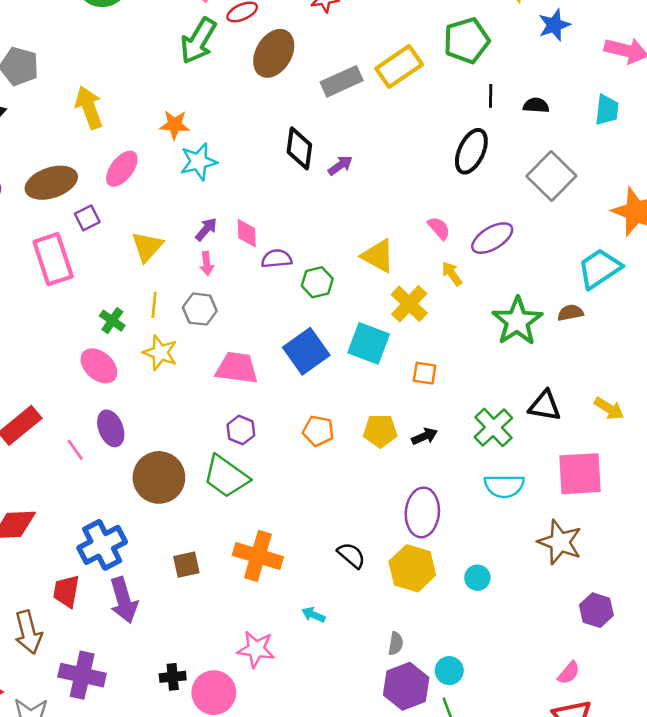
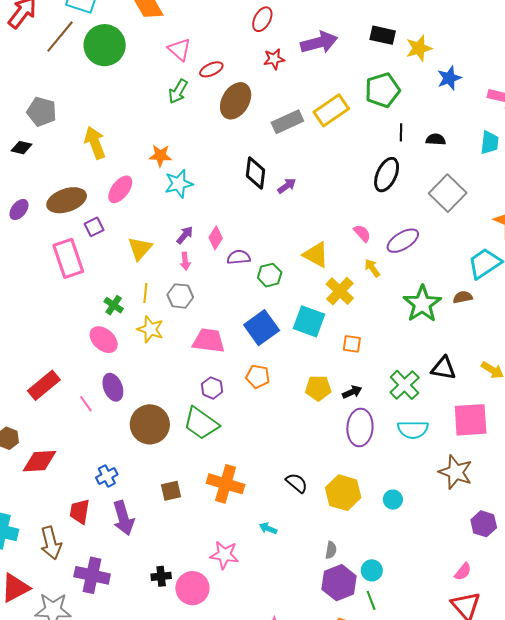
green arrow: (198, 41) -> (178, 91), size x0.7
pink diamond: (247, 233) -> (216, 238), turned 35
orange pentagon: (318, 431) -> (258, 377), moved
purple ellipse: (422, 512) -> (360, 428), moved
blue cross: (102, 545) -> (107, 476), size x0.6

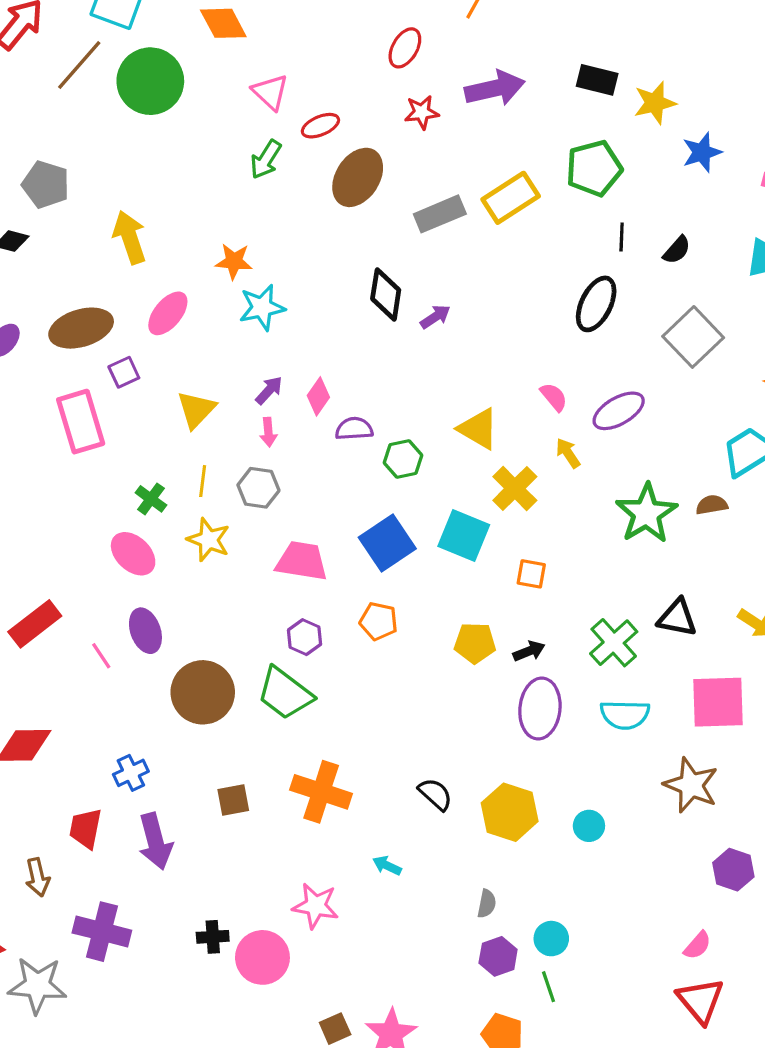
black semicircle: (436, 139) -> (677, 250), turned 126
brown arrow: (51, 543) -> (38, 877), size x0.7
purple hexagon: (339, 583) -> (498, 956), size x0.7

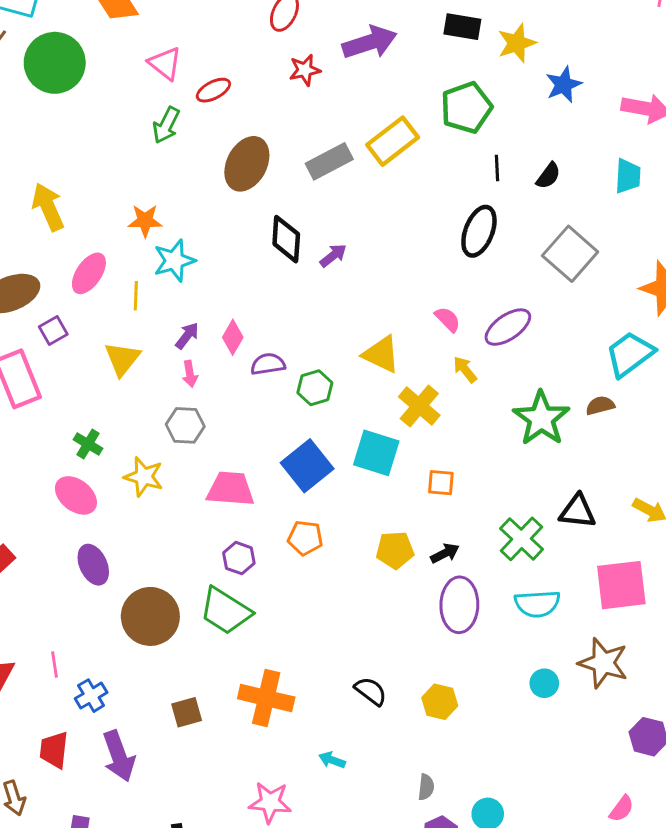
brown ellipse: (358, 177) -> (247, 164), moved
yellow line: (203, 481) -> (136, 296), moved
pink line: (101, 656) -> (54, 664), moved, turned 30
yellow hexagon: (510, 812) -> (440, 702), size x0.7
cyan circle: (589, 826) -> (544, 683), moved

